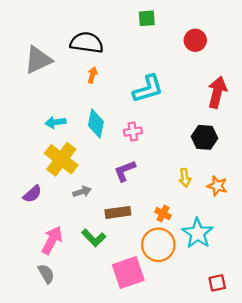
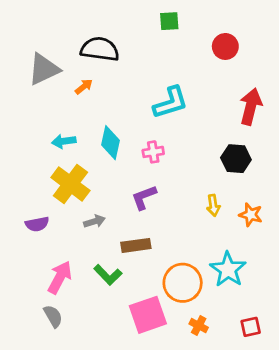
orange arrow: (92, 75) -> (84, 87), moved, turned 35
purple semicircle: (32, 194) -> (37, 224), turned 30
orange cross: (163, 214) -> (199, 326), moved

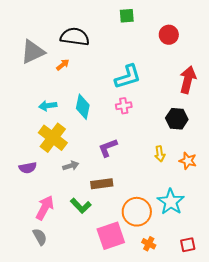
pink cross: (153, 152) -> (124, 106), moved

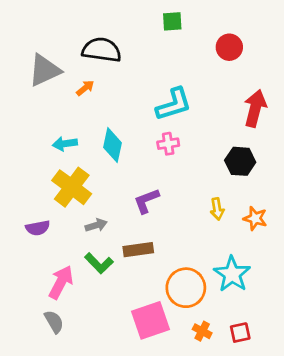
green L-shape: (81, 206) -> (99, 263), moved
red square: (188, 245) -> (240, 333), moved

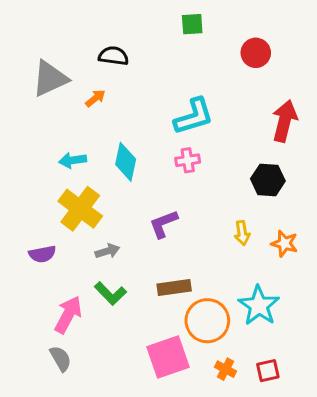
black semicircle: (102, 50) -> (114, 56), size x0.7
brown rectangle: (138, 250) -> (174, 287), moved

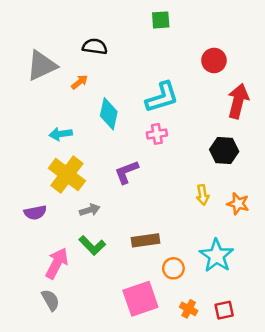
red circle: (256, 53) -> (214, 60), moved
cyan diamond: (126, 162) -> (109, 114), moved
purple L-shape: (163, 224) -> (127, 172), moved
orange circle: (207, 321) -> (173, 268), size x0.6

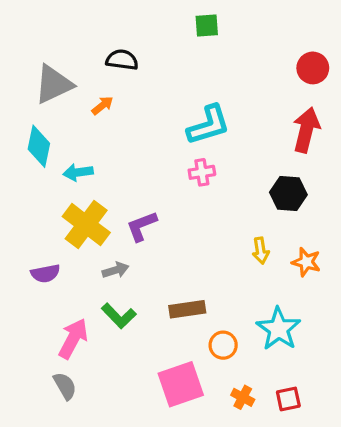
red circle: (214, 60) -> (313, 68), moved
cyan diamond: (109, 114) -> (39, 146), moved
purple L-shape: (127, 172) -> (142, 226), moved

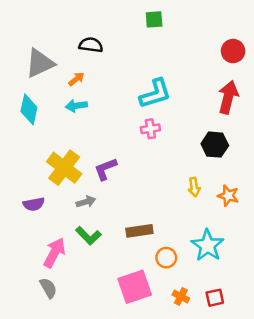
cyan arrow: (78, 172) -> (76, 106), moved

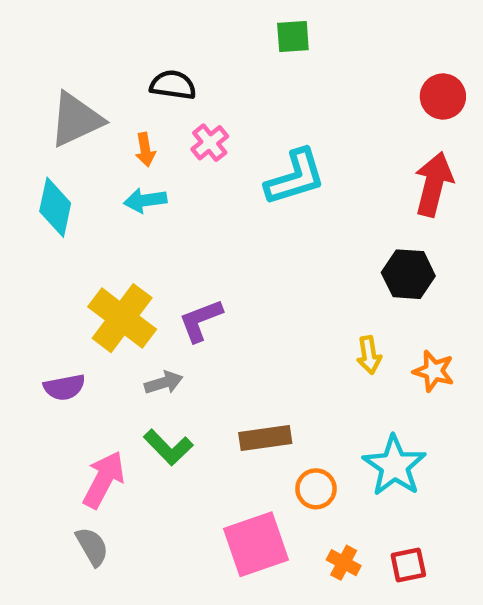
orange arrow: (76, 79) -> (145, 150), turned 119
pink cross: (150, 129) -> (210, 143), moved, turned -30

